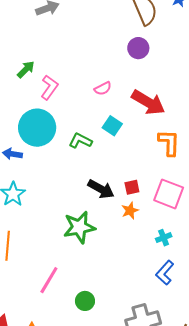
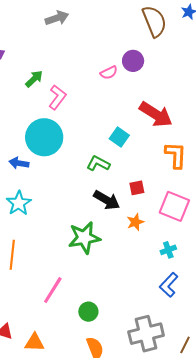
purple circle: (138, 48) -> (133, 61), moved
pink semicircle: (103, 88) -> (109, 73), moved
green L-shape: (80, 141) -> (98, 164), moved
red square: (132, 187) -> (137, 188), moved

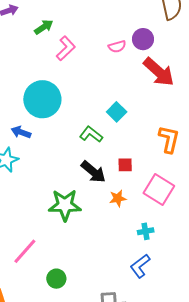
green arrow: (34, 79) -> (44, 27), moved
pink L-shape: (57, 97) -> (66, 48), moved
red arrow: (156, 114) -> (159, 72), moved
blue arrow: (19, 163) -> (21, 132), moved

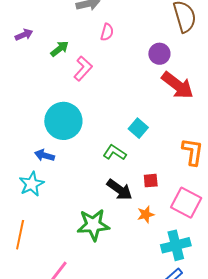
pink semicircle: (117, 47) -> (107, 32), moved, turned -54
cyan cross: (146, 231) -> (176, 245), size x1.8

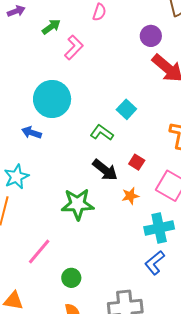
red square: (151, 181) -> (137, 162), turned 35
cyan star: (32, 184) -> (16, 177), moved

